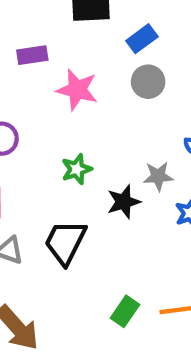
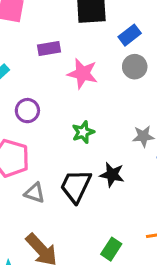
black star: (124, 202) -> (112, 175), moved, turned 30
green rectangle: (125, 311) -> (111, 249), moved

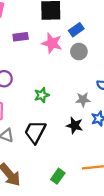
pink star: (82, 74) -> (52, 43), moved
black star: (112, 175) -> (75, 125), moved

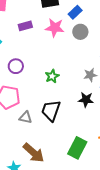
green rectangle: (58, 176) -> (77, 148), size x1.5

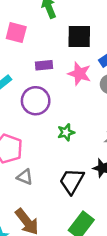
purple circle: (16, 66) -> (36, 101), moved, size x1.5
black trapezoid: (51, 111) -> (72, 181), moved

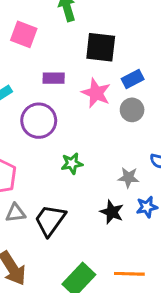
gray triangle: (25, 177) -> (16, 213), turned -35
black trapezoid: (72, 181) -> (50, 220), moved

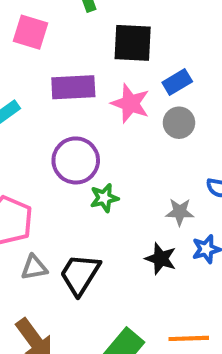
purple rectangle: (54, 78) -> (73, 87), size x1.5
purple circle: (39, 121) -> (76, 160), moved

